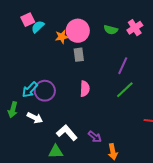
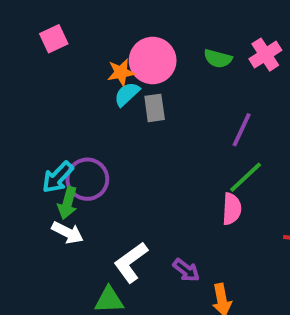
cyan semicircle: (38, 27) -> (127, 94), moved
pink semicircle: (85, 89) -> (232, 209), moved
green arrow: (13, 110) -> (68, 203), moved
white L-shape: (67, 133) -> (131, 262), turned -85

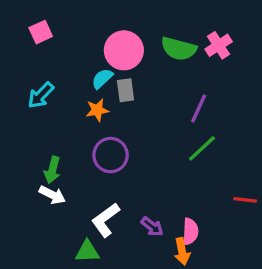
green semicircle: (218, 59) -> (179, 49), size x1.5
orange star: (121, 72) -> (97, 110), moved
cyan arrow: (58, 177) -> (41, 95), moved
purple circle: (87, 179) -> (111, 155), moved
pink semicircle: (232, 209) -> (190, 232), moved

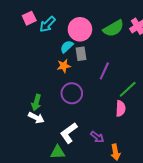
green semicircle: (179, 49) -> (113, 28), turned -45
cyan arrow: (41, 95) -> (47, 24), moved
purple line: (199, 109) -> (104, 71), moved
pink semicircle: (190, 232) -> (121, 109), moved

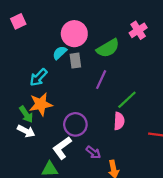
cyan arrow: (47, 24) -> (38, 77), moved
green semicircle: (113, 28) -> (108, 48), moved
orange star: (64, 66) -> (41, 104), moved, size x1.5
purple circle: (72, 93) -> (75, 124), moved
green arrow: (36, 102) -> (26, 114), turned -49

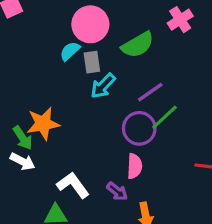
cyan arrow: (38, 77) -> (103, 86), moved
purple line: (101, 80) -> (150, 92), moved, turned 30
pink semicircle: (119, 121) -> (134, 166), moved
purple circle: (75, 124) -> (139, 128), moved
white L-shape: (62, 148) -> (73, 185), turned 90

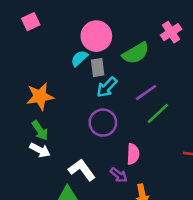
orange star: (43, 124) -> (40, 96), moved
purple circle: (139, 128) -> (103, 123), moved

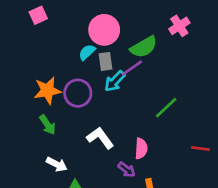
purple line: (146, 92) -> (132, 68), moved
purple circle: (103, 123) -> (78, 93), moved
white arrow: (40, 150) -> (57, 164), moved
white L-shape: (82, 170) -> (100, 138), moved

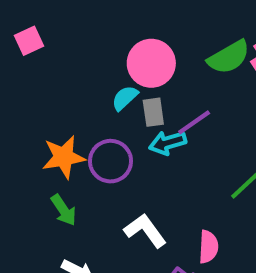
pink square: (38, 15) -> (29, 41), moved
green semicircle: (144, 47) -> (229, 57), moved
cyan arrow: (115, 81) -> (168, 143), turned 30

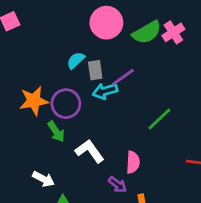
pink circle: (151, 63) -> (106, 23), moved
green arrow: (64, 210) -> (56, 132), moved

